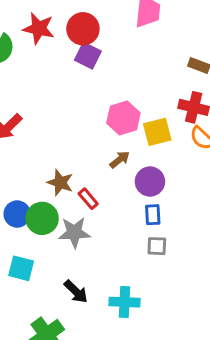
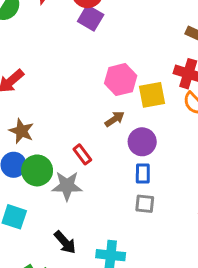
brown star: (60, 183) -> (21, 131), moved

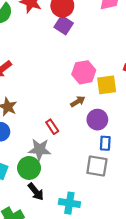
green circle: (37, 170) -> (29, 168), moved
blue rectangle: (143, 174) -> (105, 143), moved
gray square: (145, 204) -> (97, 166), size x1.5

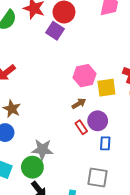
purple square: (64, 25) -> (55, 31), moved
red rectangle: (52, 127) -> (81, 127), moved
gray square: (97, 166) -> (98, 177), moved

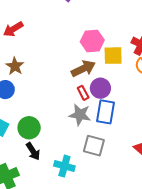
brown arrow: (79, 104) -> (83, 69), size x1.6
blue rectangle: (105, 143) -> (106, 112), size x1.6
gray star: (42, 149) -> (80, 115), moved

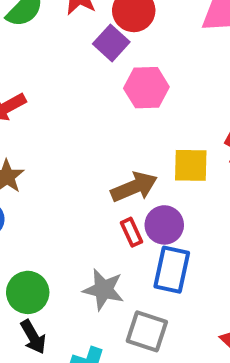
pink hexagon: (92, 41) -> (146, 88), moved
gray star: (80, 115) -> (103, 290), moved

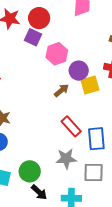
brown arrow: (134, 187) -> (62, 90), moved, size x0.7
purple circle: (164, 225) -> (79, 71), moved
red rectangle: (132, 232) -> (71, 126), size x1.5

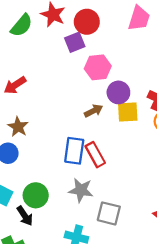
purple square: (33, 37) -> (75, 42), turned 30
blue rectangle: (96, 139) -> (74, 151), moved
black arrow: (39, 192) -> (25, 216), moved

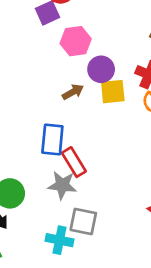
red rectangle: (95, 155) -> (74, 162), moved
gray square: (109, 213) -> (83, 221), moved

